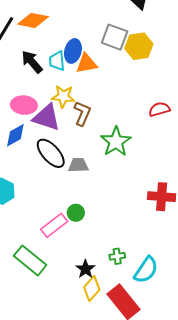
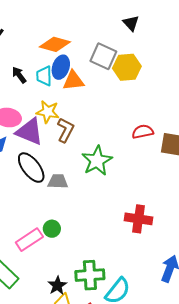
orange diamond: (33, 20) -> (55, 44), moved
black arrow: (32, 62) -> (19, 75), size x0.7
green cross: (117, 256) -> (90, 275), size x1.8

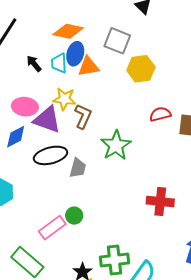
yellow hexagon: (127, 67) -> (141, 69), moved
black ellipse: (31, 168) -> (51, 155), turned -64
gray trapezoid: (58, 181) -> (78, 168), turned 105

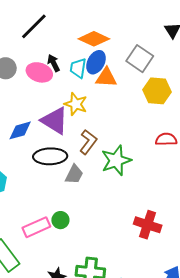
pink ellipse: (25, 107) -> (39, 72), moved
brown L-shape: (83, 116) -> (88, 142), moved

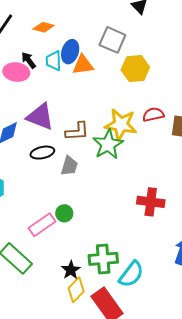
orange diamond: (94, 39) -> (44, 27), moved, size x0.7
yellow star: (76, 104) -> (121, 125), moved, size x1.4
brown L-shape: (88, 142) -> (77, 131), turned 60
black ellipse: (50, 156) -> (42, 153), size x0.7

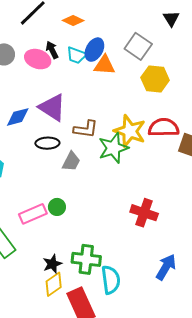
cyan trapezoid: (54, 61) -> (76, 55), turned -80
red semicircle: (153, 115) -> (164, 128), size x1.4
cyan semicircle: (131, 274) -> (111, 280), turned -56

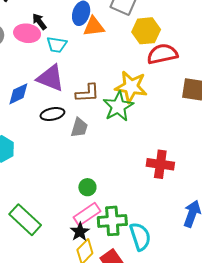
cyan trapezoid: (76, 55) -> (57, 45), moved
red semicircle: (164, 128) -> (162, 54), moved
green circle: (57, 207) -> (87, 187), moved
pink rectangle: (33, 214) -> (87, 214), moved

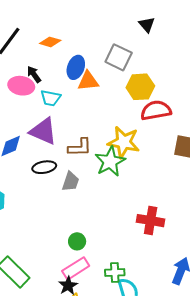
green cross: (112, 221) -> (115, 272), moved, size x0.7

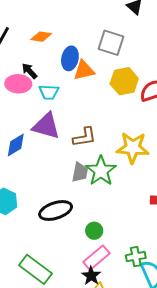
yellow hexagon: (140, 87) -> (124, 81), moved
yellow star: (124, 142) -> (133, 148), moved
green star: (110, 162) -> (101, 171), moved
black ellipse: (44, 167) -> (56, 211), moved, size x1.4

